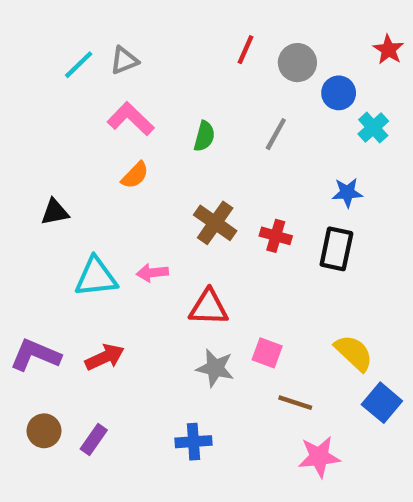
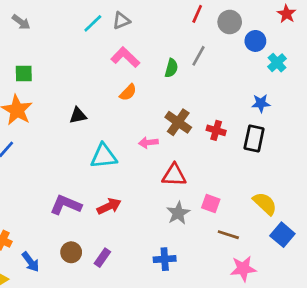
gray line: (276, 134) -> (199, 56), moved
pink arrow: (152, 273) -> (148, 143), moved
gray star: (215, 368) -> (178, 213), turned 30

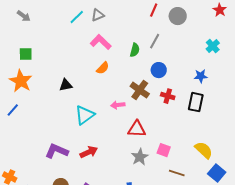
blue circle: (255, 41) -> (159, 70), moved
cyan triangle: (104, 156) -> (85, 115), turned -30

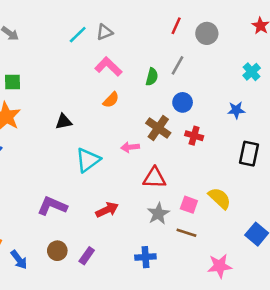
black rectangle: (196, 102) -> (249, 154), moved
yellow semicircle: (204, 150) -> (220, 198), moved
red arrow: (89, 152) -> (107, 210), moved
brown line: (177, 173) -> (186, 233), moved

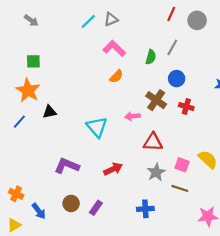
black triangle: (64, 122) -> (50, 112), moved
cyan triangle: (88, 160) -> (97, 127), turned -35

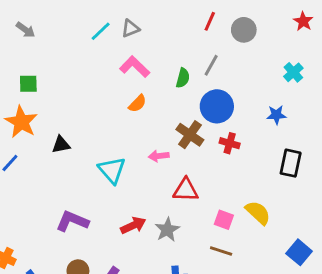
blue circle: (177, 79) -> (217, 106), size x1.5
black triangle: (50, 112) -> (61, 145), moved
gray star: (156, 172) -> (167, 230), moved

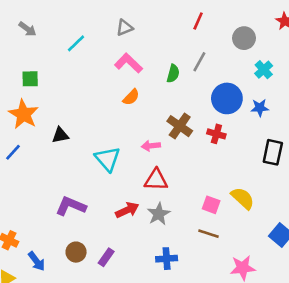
gray circle: (244, 30) -> (244, 38), moved
cyan line: (101, 31) -> (76, 43), moved
cyan cross: (293, 72) -> (264, 70), moved
blue circle: (217, 106) -> (227, 98), moved
red triangle: (186, 190) -> (156, 180), moved

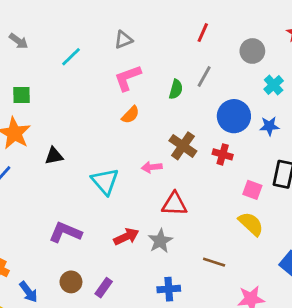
pink L-shape: (129, 63) -> (128, 78), turned -64
red triangle: (156, 180) -> (174, 204), moved
pink square: (211, 205) -> (252, 190), moved

